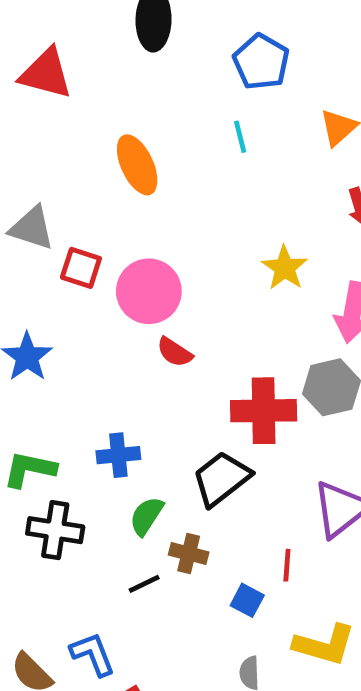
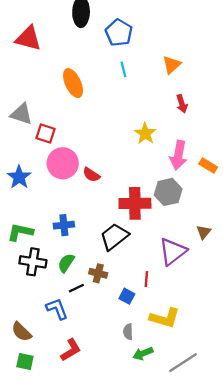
blue pentagon: (261, 62) -> (119, 33), moved
pink circle: (149, 291) -> (63, 163), moved
green semicircle: (147, 516) -> (66, 263), moved
blue L-shape: (93, 654) -> (57, 309), moved

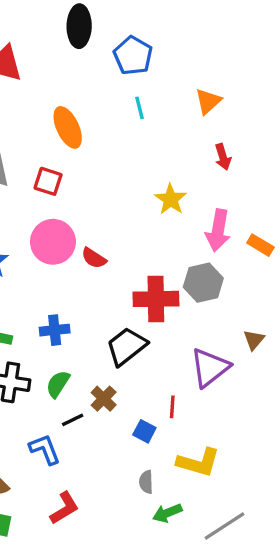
red square: (46, 133) -> (48, 181), moved
brown cross: (98, 273) -> (104, 399), turned 30

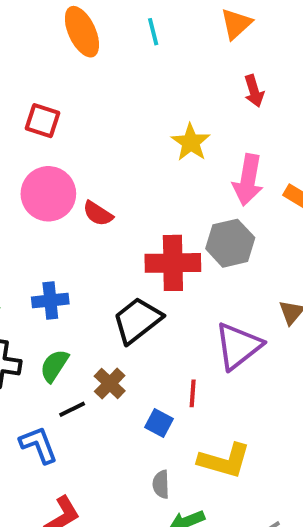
orange ellipse: (68, 127) -> (82, 32), moved

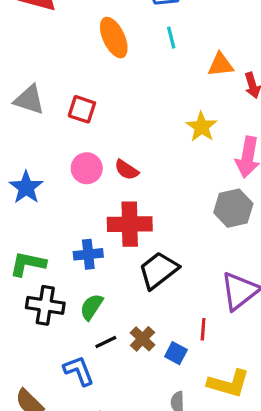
orange triangle: (236, 24) -> (221, 65), moved, turned 36
pink circle: (48, 194) -> (87, 168), size x0.7
red semicircle: (98, 214) -> (127, 170), moved
red cross: (173, 263) -> (130, 224), moved
brown cross: (110, 384) -> (142, 339), moved

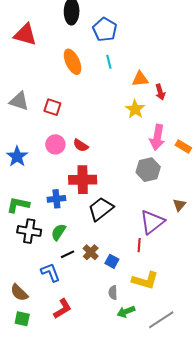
yellow star: (201, 127) -> (135, 109), moved
red line: (203, 329) -> (139, 245), moved

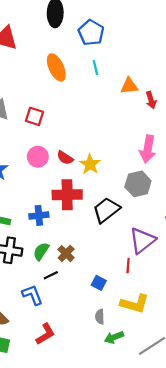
yellow star: (135, 109) -> (90, 164), moved
black trapezoid: (101, 209) -> (106, 210), moved
brown cross: (91, 252) -> (66, 254), moved

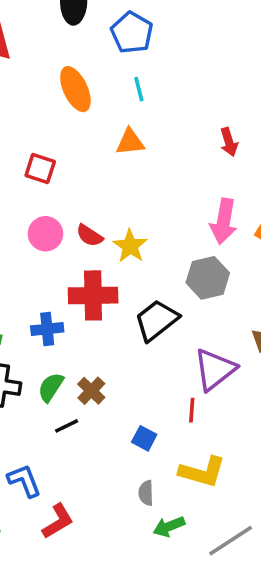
orange triangle: (129, 86) -> (130, 142), moved
blue L-shape: (32, 295) -> (24, 481), moved

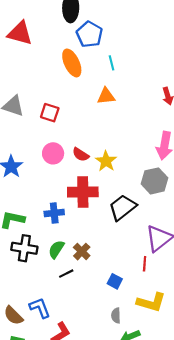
blue pentagon: (132, 33) -> (89, 34), moved

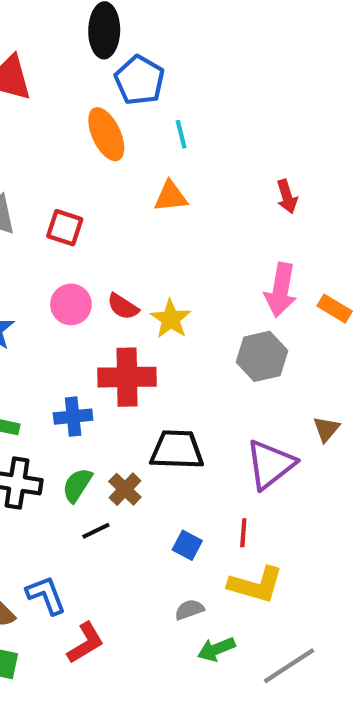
black trapezoid: (123, 207) -> (177, 450), moved, turned 40
red line: (145, 264) -> (243, 533), moved
gray semicircle: (116, 316) -> (189, 610), turned 72

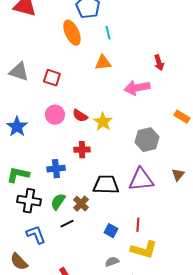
pink arrow: (281, 290) -> (137, 88), moved, turned 70
red cross: (127, 377) -> (82, 150), size x0.6
purple triangle: (270, 464) -> (141, 180), moved, turned 32
blue L-shape: (46, 595) -> (36, 235), moved

